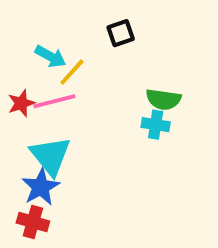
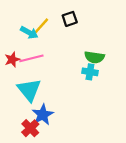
yellow line: (72, 72) -> (42, 26), moved
blue star: (41, 187) -> (43, 115), moved
red cross: (33, 222) -> (30, 128), moved, turned 30

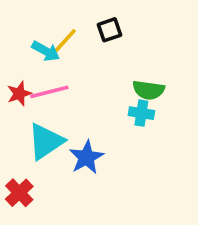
cyan triangle: (29, 90) -> (46, 141), turned 35
blue star: (43, 115) -> (86, 157), moved
red cross: (30, 128) -> (19, 193), moved

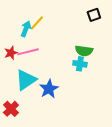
black square: (110, 30) -> (94, 15), moved
cyan arrow: (46, 51) -> (26, 29), turned -98

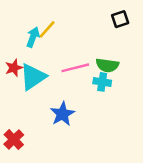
pink line: (28, 52) -> (75, 68), moved
cyan triangle: (26, 80) -> (33, 77), moved

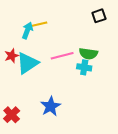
yellow line: (47, 29) -> (39, 24), turned 35
blue star: (62, 114) -> (51, 106), moved

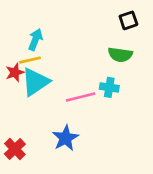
yellow line: (39, 24) -> (30, 60), moved
green semicircle: (88, 54) -> (120, 55), moved
pink line: (62, 56) -> (81, 97), moved

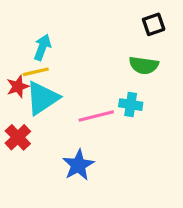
red cross: (15, 149) -> (18, 137), moved

